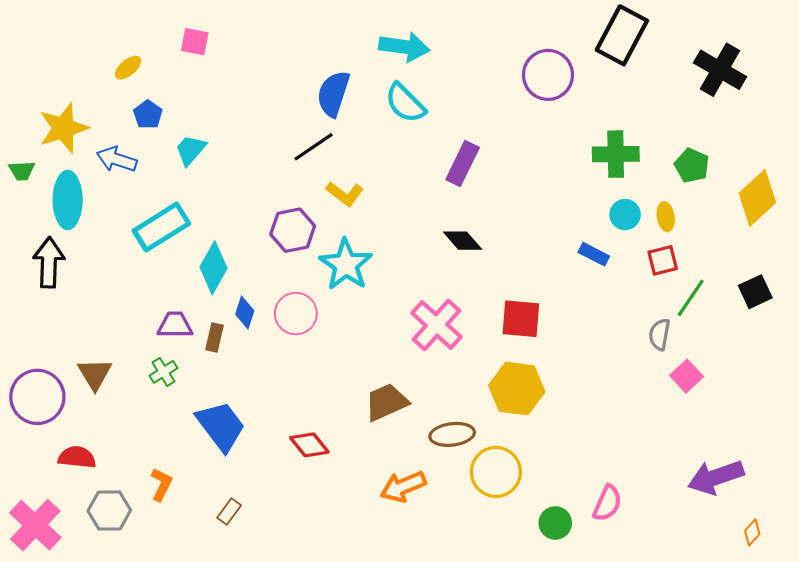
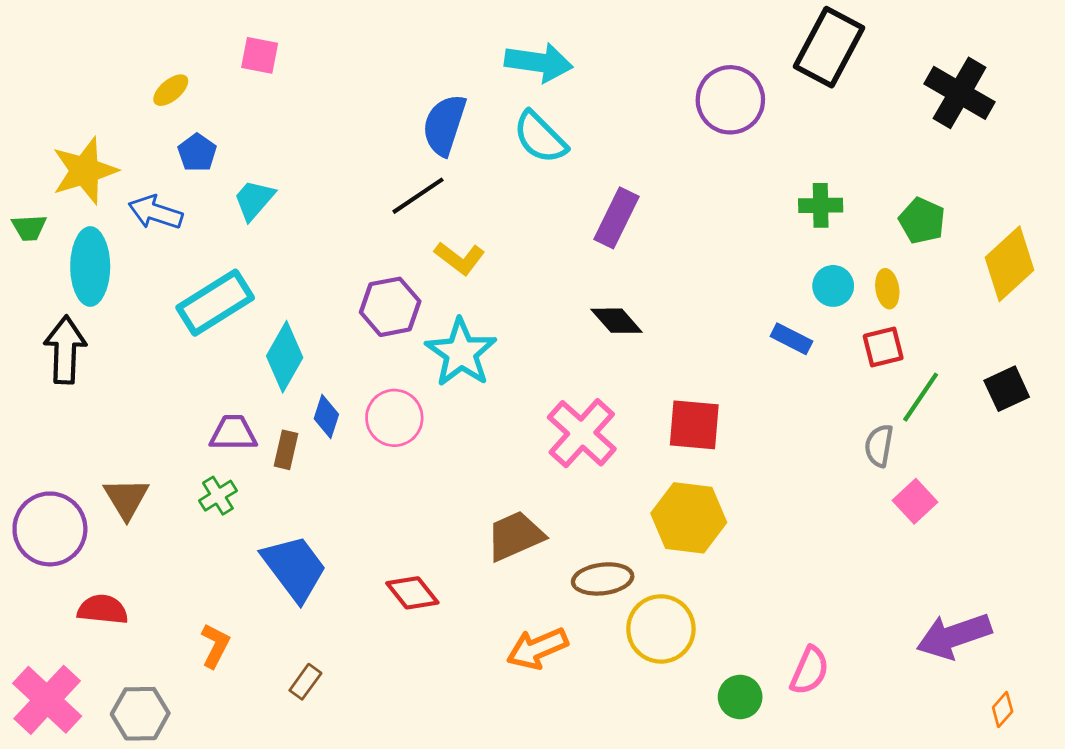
green cross: (616, 154) -> (821, 205), size x0.7
gray hexagon: (109, 510) -> (140, 714), moved

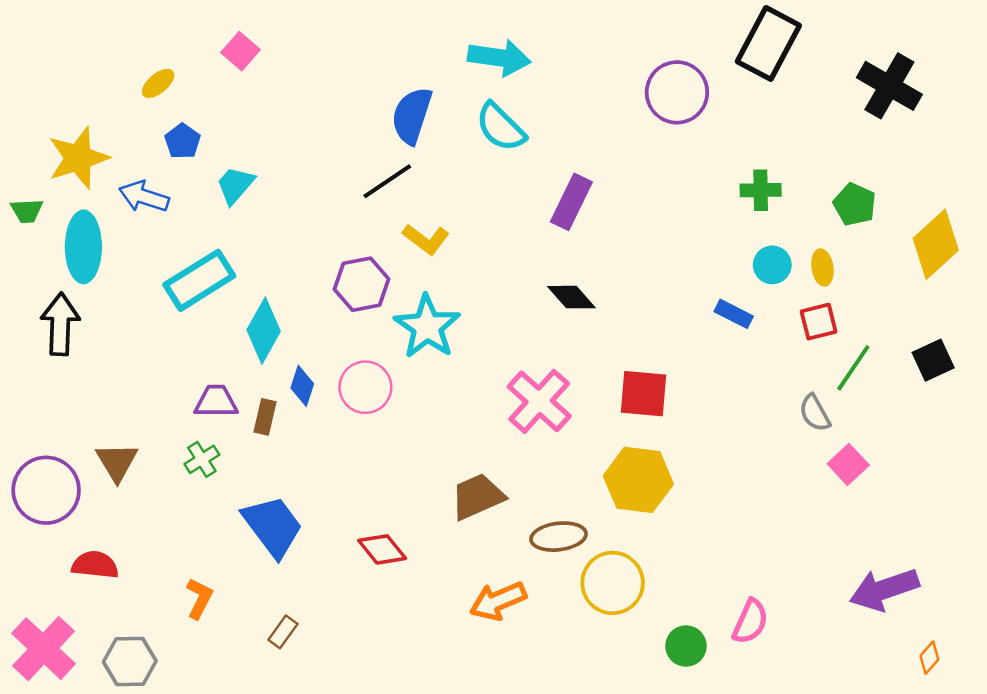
pink square: (260, 55) -> (240, 51), turned 30
gray semicircle: (879, 446) -> (815, 413), turned -39

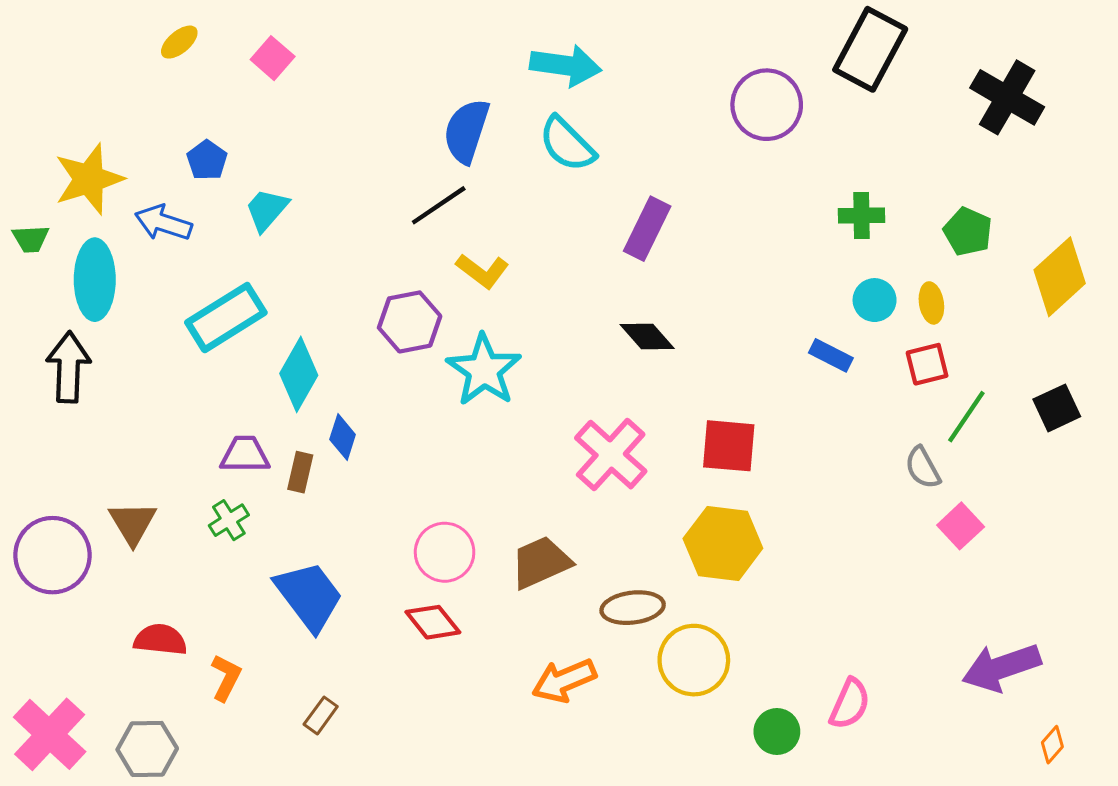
yellow ellipse: (158, 83) -> (179, 42), moved
pink circle: (365, 387) -> (445, 552), moved
red semicircle: (95, 565) -> (160, 640), moved

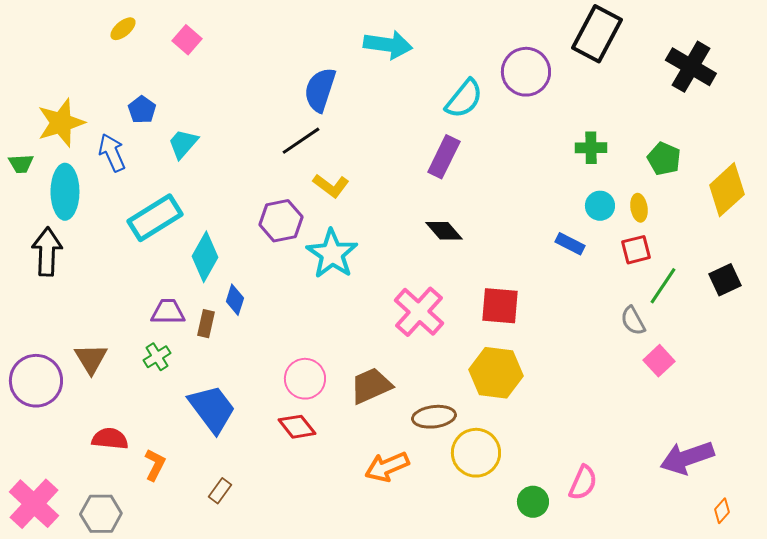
cyan semicircle: (567, 144) -> (464, 99), moved, turned -96
blue arrow: (163, 223) -> (112, 153), turned 48

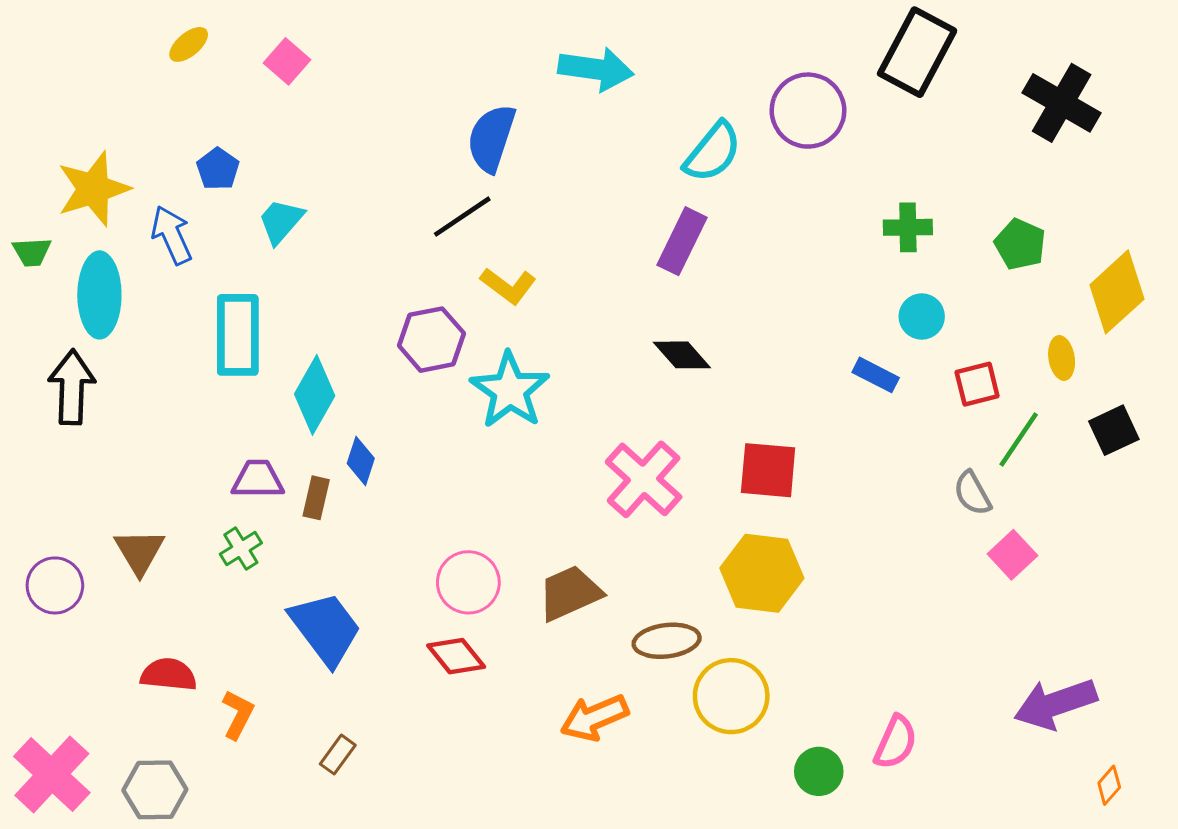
yellow ellipse: (639, 208) -> (1062, 358), moved
cyan rectangle: (155, 218) -> (238, 335), turned -58
purple circle: (36, 381) -> (55, 585), size x0.7

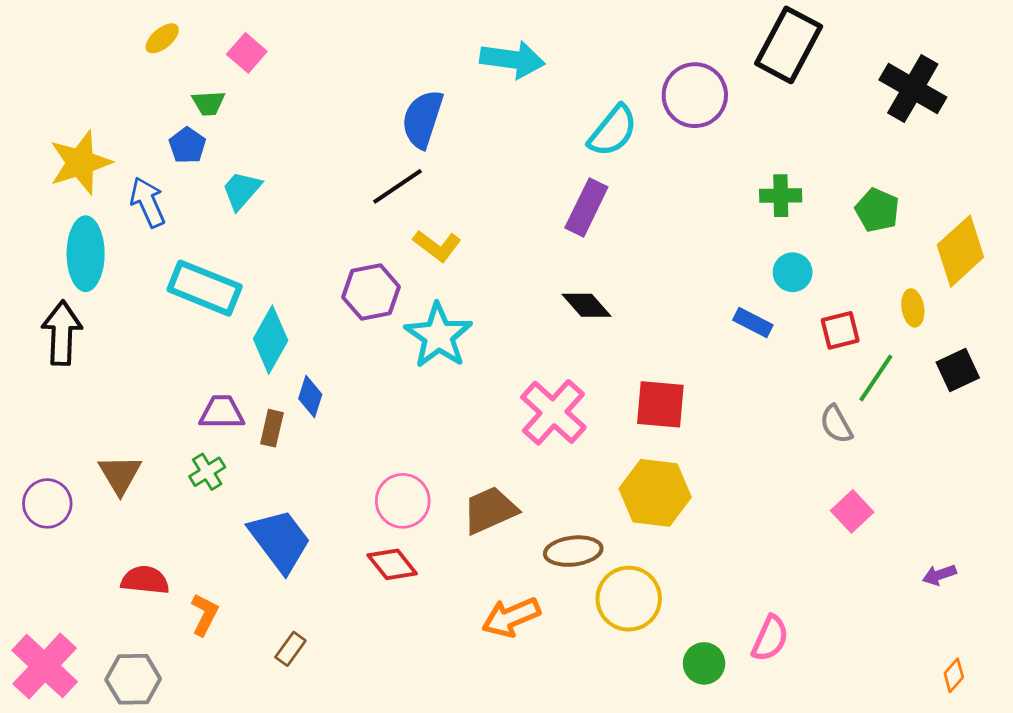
green trapezoid: (32, 252) -> (208, 103), moved
cyan rectangle: (238, 335) -> (205, 288), turned -68
pink square: (1012, 555) -> (852, 511), moved
purple arrow: (1055, 704) -> (939, 575), moved, size x0.5

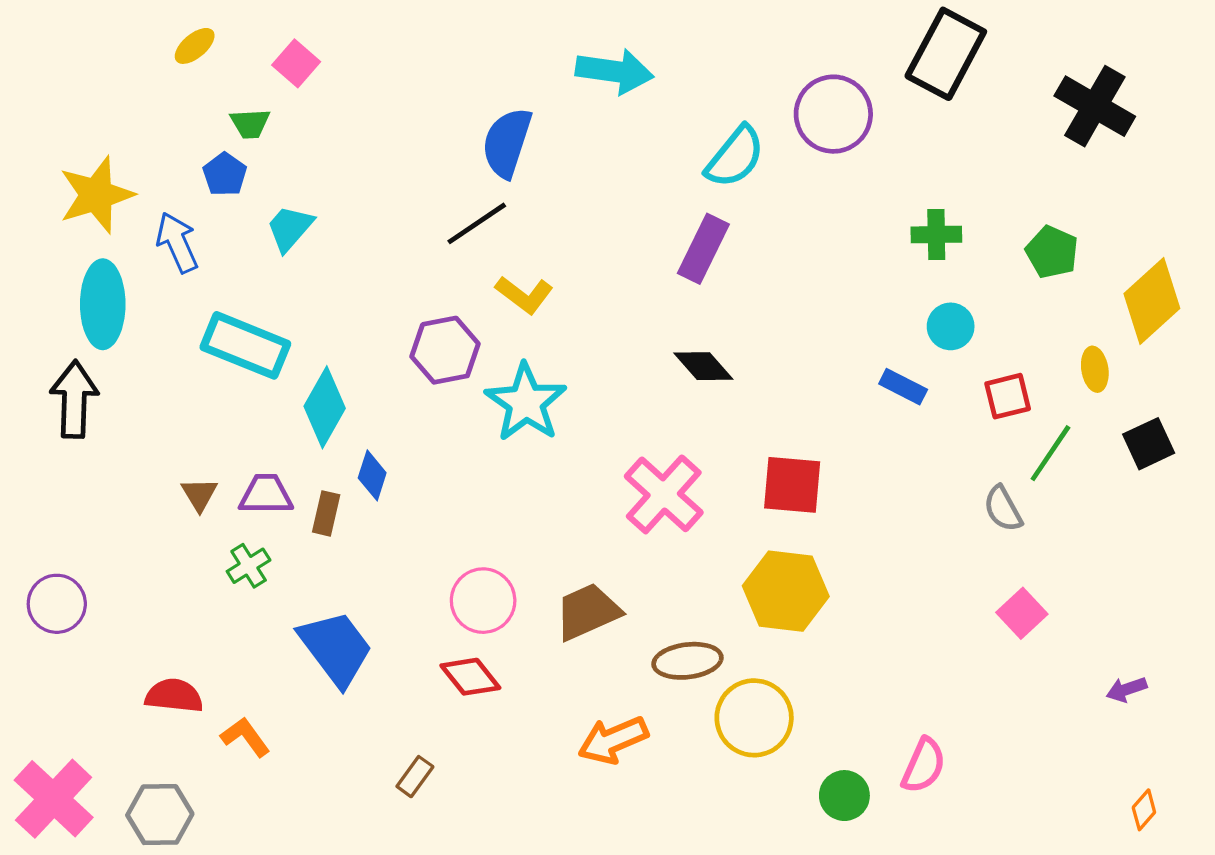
brown triangle: (120, 474) -> (199, 494), moved, size x0.7
orange L-shape: (205, 614) -> (245, 737), turned -63
brown rectangle: (290, 649) -> (415, 777), moved

